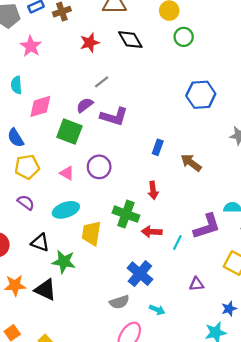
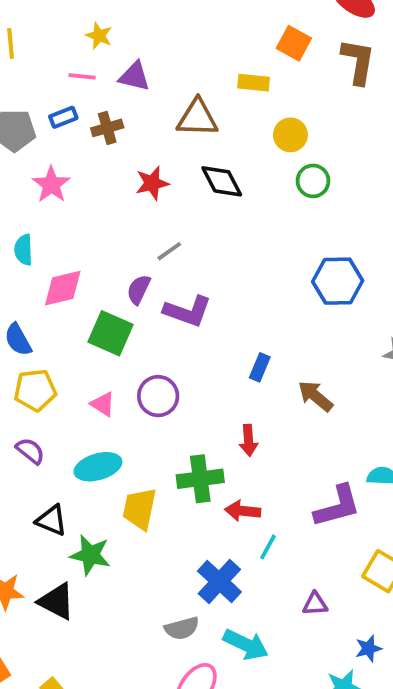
purple semicircle: (85, 105) -> (139, 289), turned -30
green cross: (126, 214) -> (200, 479), turned -30
cyan line: (177, 243) -> (268, 547), moved
cyan arrow: (157, 310) -> (246, 645), size x1.6

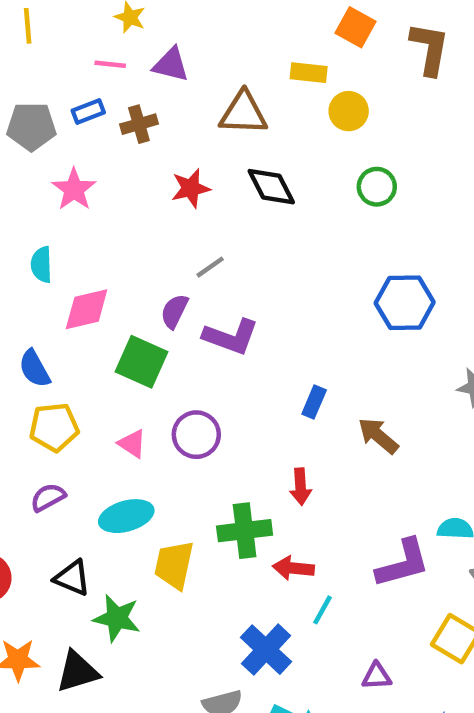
yellow circle: (290, 135) -> (349, 111), moved
purple semicircle: (30, 451) -> (48, 497), turned -68
black triangle: (57, 601) -> (78, 672), turned -45

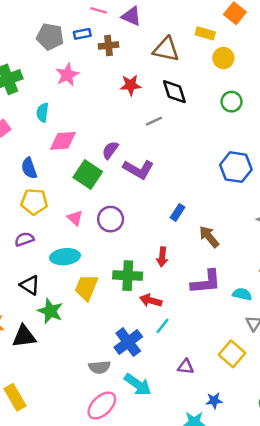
gray line: (210, 267) -> (154, 121), moved
purple L-shape: (403, 563) -> (206, 282), moved

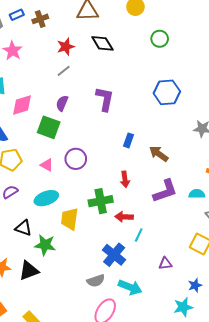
green circle: (232, 102) -> (160, 39), moved
gray line: (154, 121) -> (64, 71), moved
purple L-shape: (138, 169) -> (105, 99), moved, turned -95

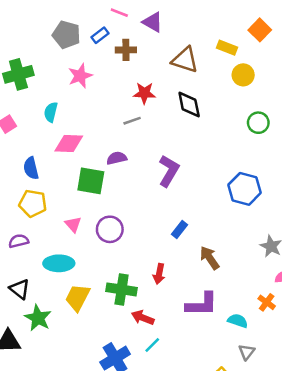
blue rectangle: (17, 15) -> (100, 35), turned -32
purple semicircle: (62, 103) -> (117, 158), turned 35
green square: (49, 127) -> (91, 181), turned -30

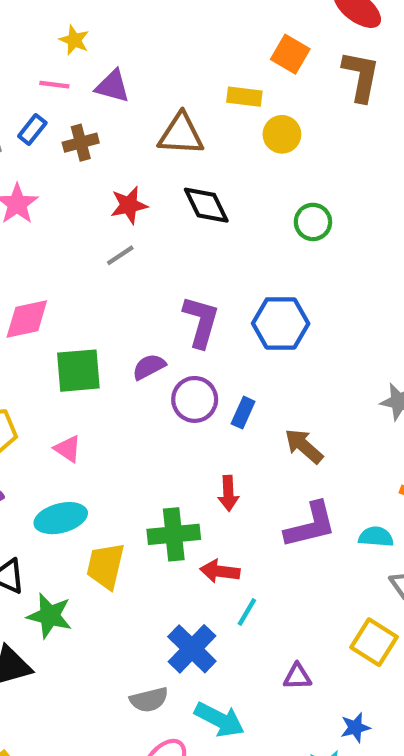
green circle: (258, 123) -> (313, 222), moved
purple semicircle: (117, 158) -> (149, 367), moved
blue hexagon: (245, 189) -> (281, 323), moved
purple circle: (110, 229) -> (195, 399), moved

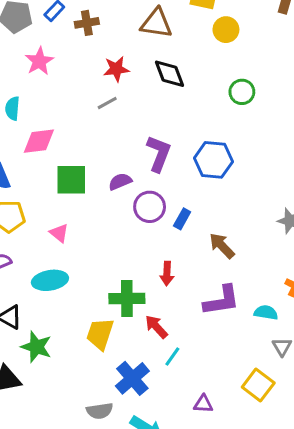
yellow trapezoid: (106, 566) -> (100, 334), moved
red arrow: (220, 571) -> (156, 327), turned 35

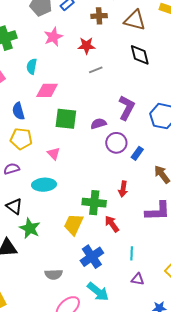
brown cross: (87, 23) -> (99, 16), moved
red star: (116, 69) -> (86, 46), moved
cyan line: (172, 356) -> (132, 253), moved, turned -40
gray semicircle: (100, 411) -> (54, 274), moved

